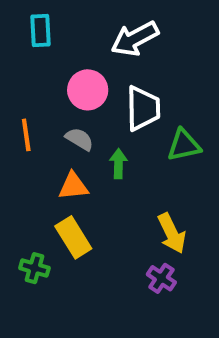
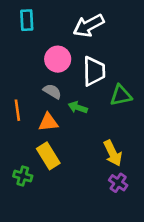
orange line: (26, 135) -> (17, 110), moved
green arrow: (118, 164) -> (78, 107), turned -72
purple cross: (161, 278) -> (118, 183), moved

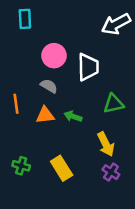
white arrow: (89, 25) -> (116, 24), moved
green triangle: (121, 95) -> (113, 104), moved
green arrow: (78, 107) -> (73, 116), moved
yellow rectangle: (48, 156) -> (62, 168), moved

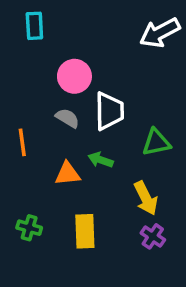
white trapezoid: (88, 67) -> (109, 111), moved
orange triangle: (45, 115) -> (67, 174), moved
yellow rectangle: (62, 168) -> (85, 231), turned 30

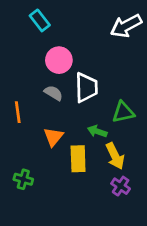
cyan rectangle: (34, 26) -> (40, 20), moved, turned -35
green arrow: (101, 160) -> (97, 131), moved
orange triangle: (67, 174) -> (53, 137), turned -45
yellow rectangle: (85, 231) -> (78, 159), moved

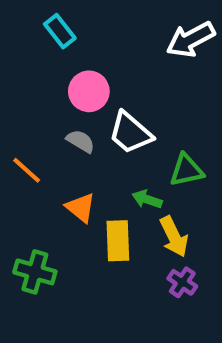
white trapezoid: (86, 87) -> (130, 133), turned 132
orange line: (18, 112) -> (27, 170), turned -40
orange triangle: (53, 137) -> (81, 208), turned -30
green cross: (23, 179) -> (35, 272), size x1.4

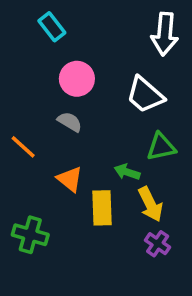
white arrow: (191, 39) -> (165, 34), turned -57
white trapezoid: (130, 133) -> (145, 95), moved

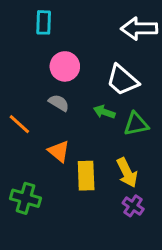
cyan rectangle: (52, 27) -> (44, 22), turned 40
white arrow: (165, 34) -> (139, 29), turned 84
green arrow: (127, 172) -> (104, 112), moved

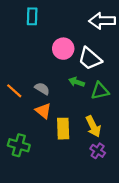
pink circle: (65, 66) -> (63, 49), moved
gray semicircle: (59, 103) -> (42, 89), moved

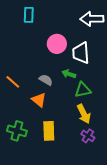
white trapezoid: (90, 59) -> (81, 53), turned 45
gray semicircle: (42, 89) -> (46, 80), moved
green triangle: (100, 91) -> (83, 90), moved
yellow rectangle: (63, 129) -> (49, 131), moved

